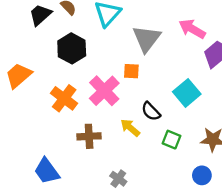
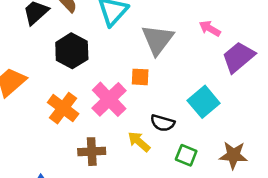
pink arrow: (192, 29) -> (210, 28), size x0.7
black semicircle: (151, 111) -> (163, 123), turned -30

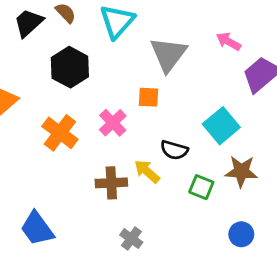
pink cross: (109, 99) -> (113, 123), size x0.7
brown cross: (92, 152) -> (111, 183), moved
brown star: (233, 155) -> (241, 171), moved

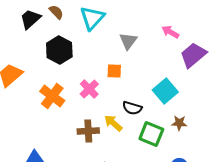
gray triangle: (168, 54) -> (128, 41), size x0.7
brown star: (241, 171) -> (179, 123), size x0.7
green square: (201, 187) -> (151, 134), size x1.4

